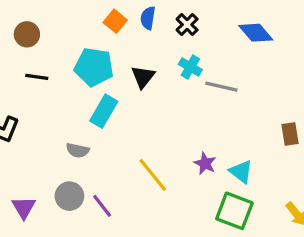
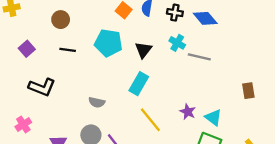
black cross: (187, 25) -> (175, 13), turned -35
blue diamond: (256, 33) -> (205, 18), moved
cyan rectangle: (104, 111) -> (139, 84), moved

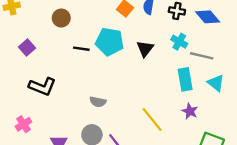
black line: (68, 50) -> (81, 49), moved
cyan rectangle: (139, 84) -> (185, 79), moved, turned -40
cyan triangle: (213, 117) -> (216, 83), moved

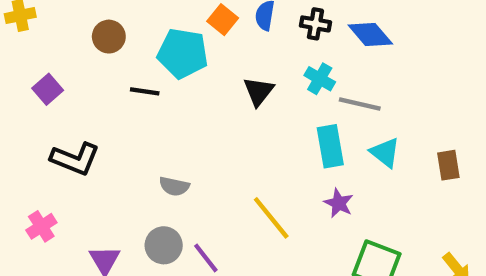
cyan pentagon: (110, 42) -> (183, 53), moved

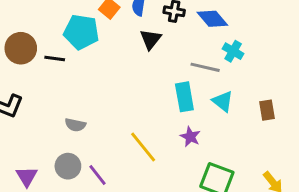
brown circle: (109, 37) -> (21, 48), moved, size x1.4
cyan cross: (320, 79) -> (233, 51), moved
black triangle: (259, 91) -> (151, 39), moved

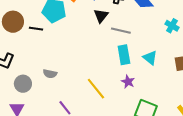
cyan cross: (233, 51) -> (172, 26), moved
gray line: (205, 67) -> (121, 31), moved
gray circle: (68, 166) -> (23, 84), moved

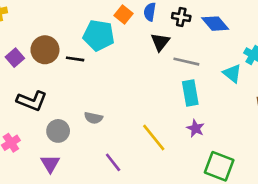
cyan triangle: (150, 58) -> (232, 73), moved

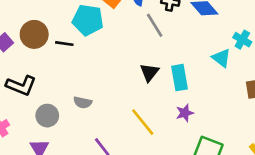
black triangle: (160, 42) -> (149, 72), moved
gray line: (186, 62) -> (155, 25), moved, turned 45
purple star: (196, 128) -> (185, 113), turned 30

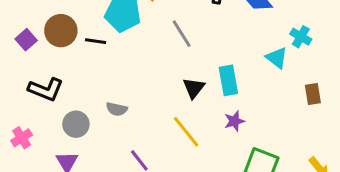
gray line: (155, 25) -> (182, 34), moved
black triangle: (149, 72) -> (194, 88), moved

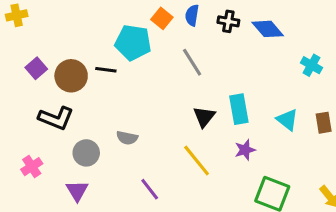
brown circle: (61, 31) -> (71, 76), moved
cyan triangle: (277, 58) -> (287, 120), moved

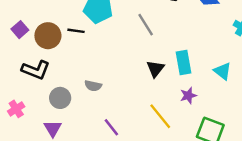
yellow line: (197, 160) -> (160, 116), moved

